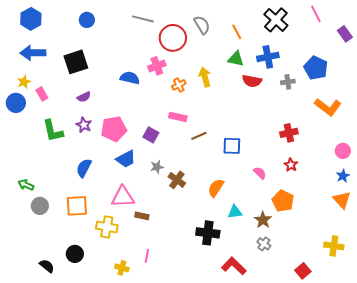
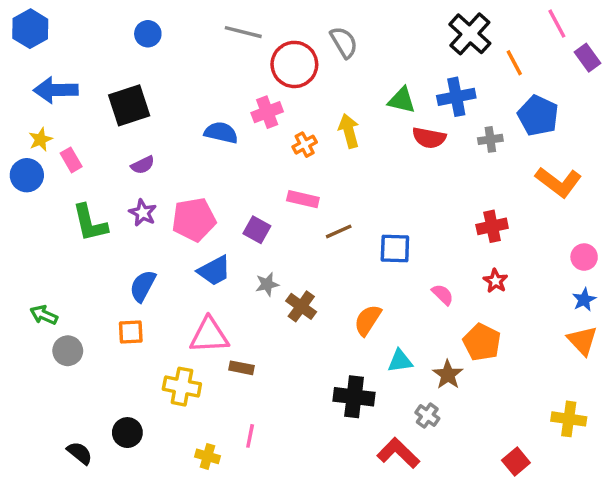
pink line: (316, 14) -> (557, 24), moved
blue hexagon: (31, 19) -> (30, 29), moved
orange line: (237, 32) -> (514, 63), moved
orange square: (77, 206) -> (131, 332), moved, size x0.7
gray cross: (264, 244) -> (427, 415), moved

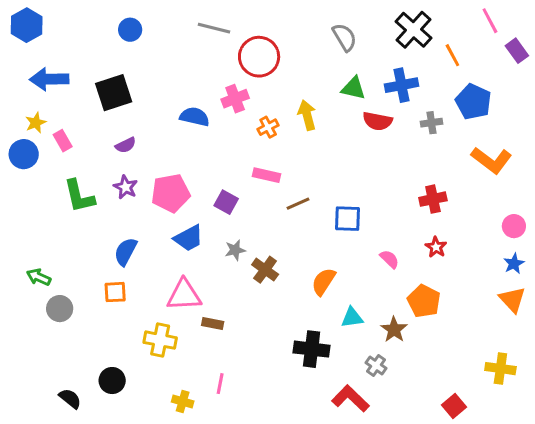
gray semicircle: (344, 42) -> (345, 37), moved

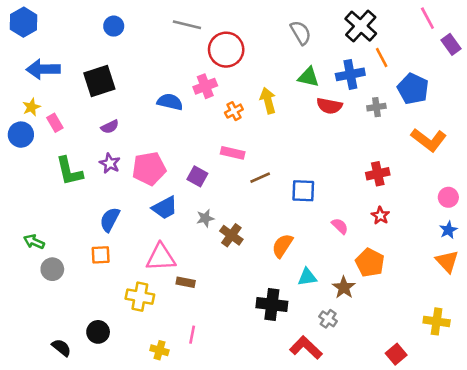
orange line: (452, 55) -> (382, 57), moved

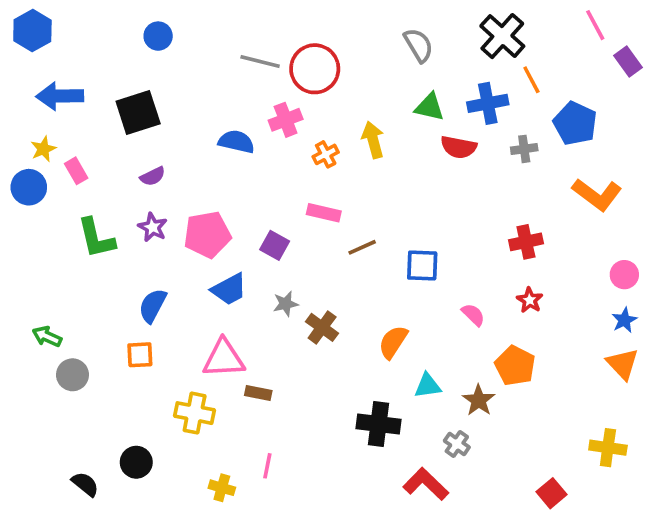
gray line: (187, 25) -> (260, 62), moved

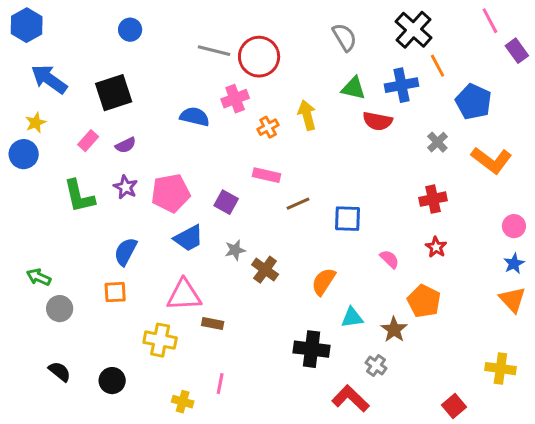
blue arrow: (60, 96) -> (49, 79), turned 36
gray cross: (524, 149) -> (437, 142), moved, turned -36
pink rectangle: (76, 171) -> (88, 141), moved, turned 72
black semicircle: (85, 484) -> (60, 372), moved

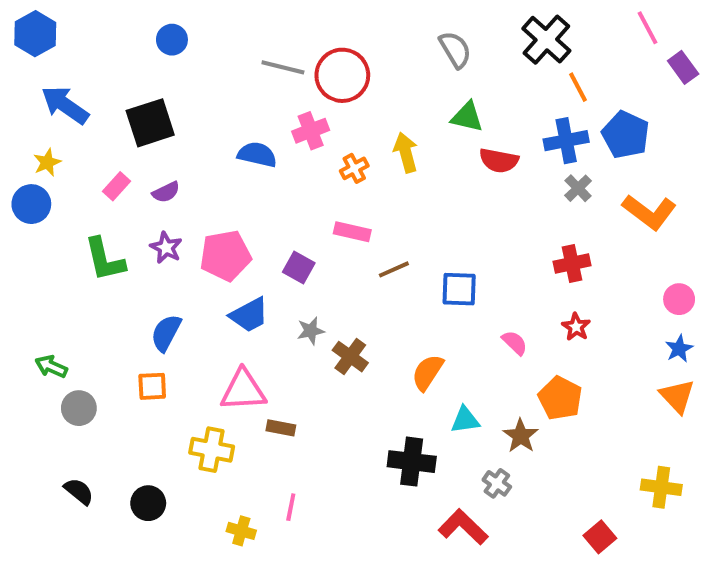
blue cross: (401, 85) -> (566, 141), moved

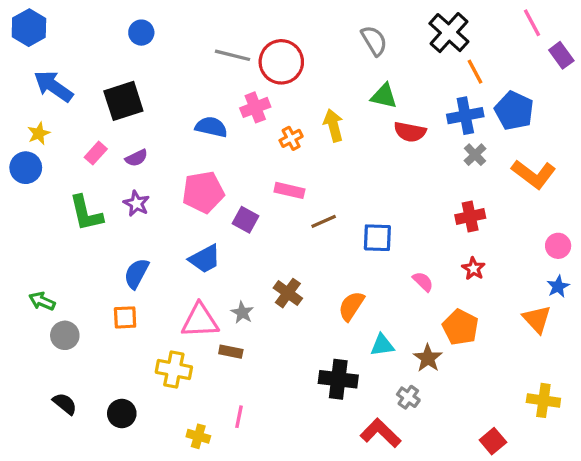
pink pentagon: (225, 256) -> (203, 192), moved
gray star: (311, 331) -> (242, 313), moved, turned -30
orange triangle: (677, 396) -> (537, 319), moved

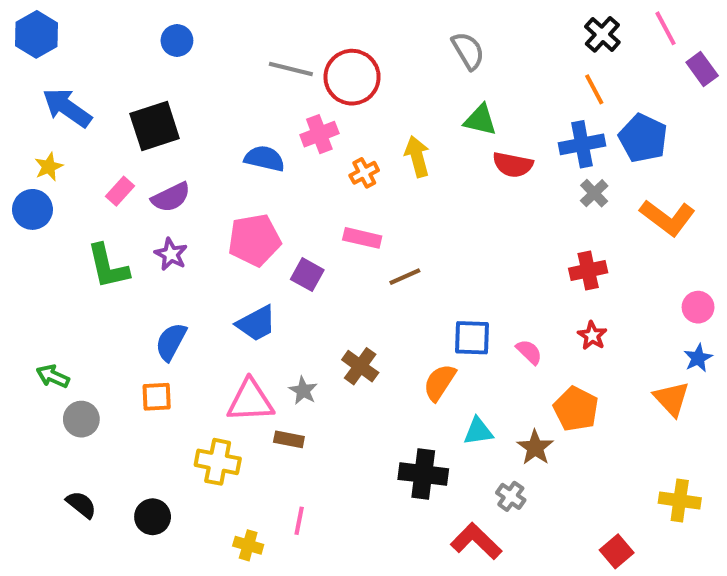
black cross: (449, 33) -> (602, 34), moved, size x0.7
purple semicircle: (136, 158) -> (171, 197), size x1.4
blue square: (377, 238) -> (472, 338), moved

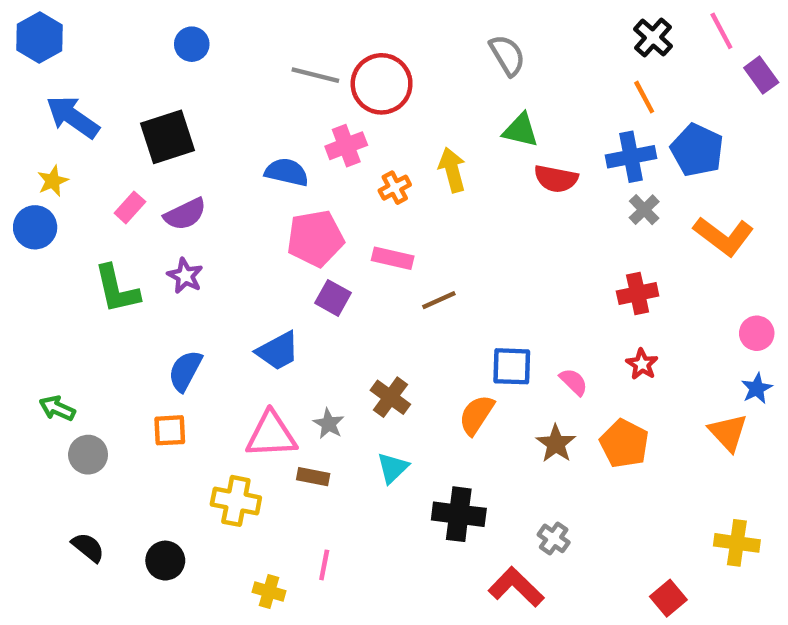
pink pentagon: (254, 240) -> (315, 238), moved
cyan triangle: (478, 431) -> (393, 468), moved, turned -36
brown star: (535, 448) -> (556, 444), moved

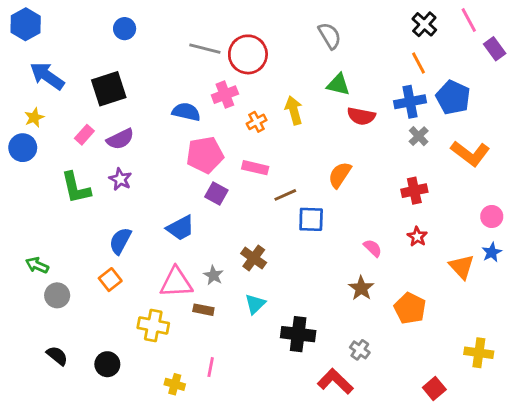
blue square: (512, 366) -> (311, 219), moved
orange semicircle: (476, 415) -> (340, 175), moved
orange square: (170, 430) -> (110, 280), turned -35
orange triangle: (728, 433) -> (462, 267), moved
orange pentagon: (624, 444) -> (410, 308), moved

